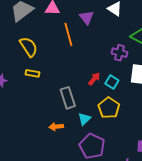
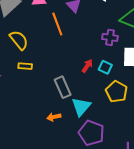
yellow pentagon: (109, 108) -> (117, 92), moved
cyan triangle: (84, 119) -> (81, 107), size x1.5

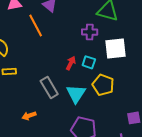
cyan triangle: (81, 107) -> (76, 94), moved
orange arrow: (54, 117) -> (29, 116), moved

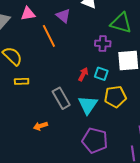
yellow pentagon: (103, 85) -> (115, 97), turned -30

